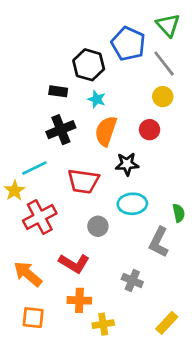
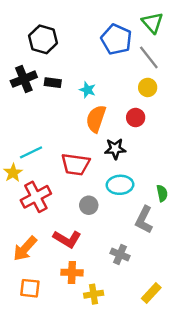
black hexagon: (89, 65) -> (43, 39), moved
black cross: (61, 130) -> (24, 79), moved
orange arrow: (28, 274) -> (25, 249), turned -88

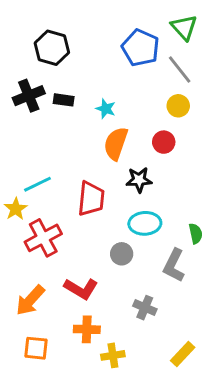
red trapezoid: (76, 164) -> (91, 199), turned -92
gray circle: (89, 205) -> (122, 254), moved

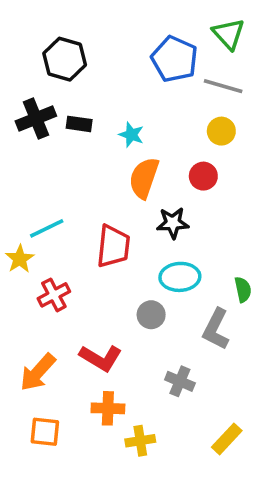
gray line: (180, 70) -> (223, 86), turned -36
red cross: (43, 238) -> (54, 295), size x0.7

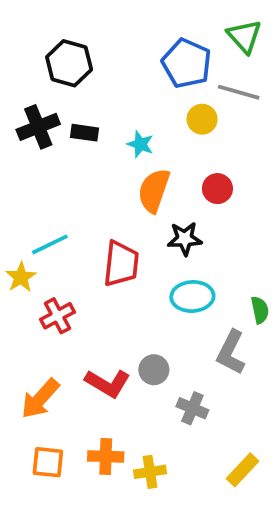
yellow circle: (221, 131) -> (202, 119), moved
gray circle: (151, 315) -> (154, 370), moved
orange cross: (108, 408) -> (106, 456), moved

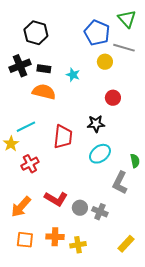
orange semicircle: (154, 190) -> (44, 92), moved, turned 85
cyan ellipse: (192, 296) -> (100, 154), turned -35
gray circle: (154, 370) -> (80, 208), moved

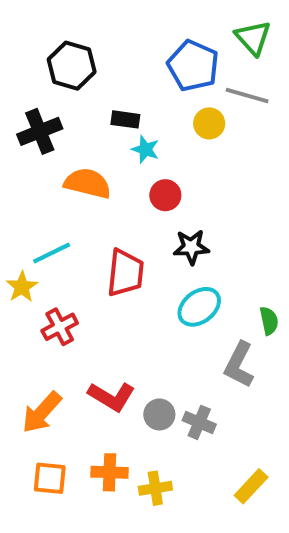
black rectangle: (44, 69) -> (125, 119), moved
red circle: (113, 98) -> (165, 195), moved

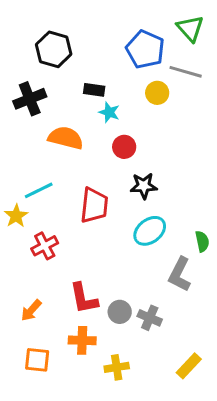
red L-shape: (112, 397) -> (84, 298), turned 48
orange arrow: (42, 412) -> (31, 310), size x0.7
orange cross: (110, 472) -> (82, 340), moved

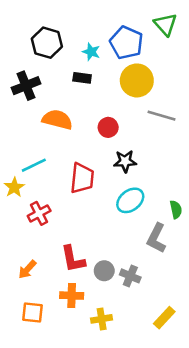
gray line: (186, 72) -> (162, 116), moved
yellow circle: (157, 93) -> (137, 80), size x1.6
cyan star: (109, 112) -> (91, 52), moved

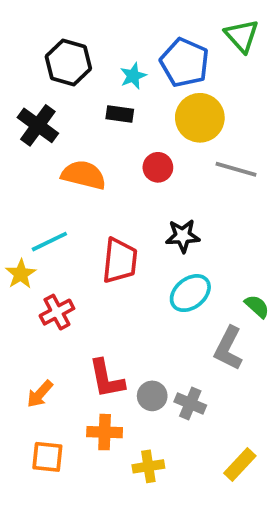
cyan star: (91, 52) -> (133, 76), turned 30
black cross: (26, 86) -> (38, 125), turned -32
red circle: (108, 127) -> (158, 167), moved
green semicircle: (176, 209) -> (257, 306), turned -36

